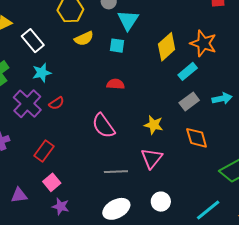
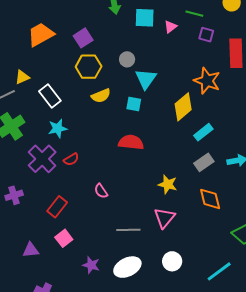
orange star: (203, 43) -> (207, 81), moved
red semicircle: (116, 84) -> (131, 142), size x1.4
pink semicircle: (103, 126) -> (101, 191), moved, size x0.6
purple star: (61, 206) -> (91, 265), moved

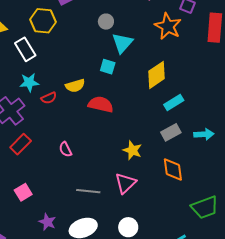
yellow hexagon: (89, 67) -> (43, 21), moved
orange star: (207, 81) -> (168, 26), moved
yellow semicircle: (101, 96) -> (75, 86), moved
red semicircle: (71, 159) -> (49, 98), moved
red rectangle: (57, 207) -> (21, 144), moved

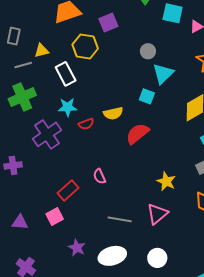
red semicircle: (101, 104) -> (137, 134), turned -55
red rectangle: (21, 144) -> (68, 191), moved

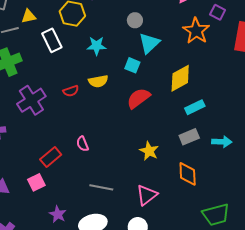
cyan star: (68, 107) -> (97, 46), moved
red semicircle: (137, 134) -> (138, 98), moved
pink triangle: (157, 214) -> (147, 195), moved

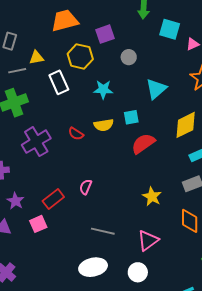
gray circle: (135, 20) -> (129, 57), moved
cyan square: (132, 65) -> (131, 117), moved, turned -35
red semicircle: (71, 91) -> (76, 134), turned 49
pink semicircle: (82, 144) -> (86, 187), turned 42
purple star: (58, 214) -> (16, 201), moved

